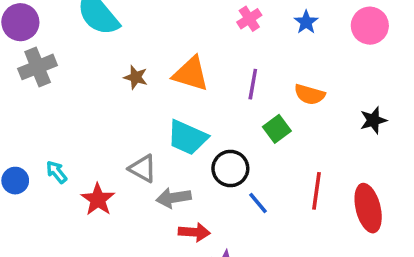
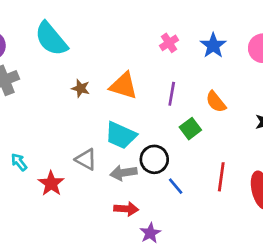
blue star: (306, 22) -> (213, 46), size x1.4
orange semicircle: (310, 94) -> (216, 102), turned 35
gray arrow: (174, 198) -> (123, 173), moved

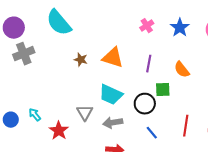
green square: (190, 129) -> (163, 90), turned 35
gray triangle: (86, 159) -> (85, 113), turned 30
black circle: (154, 159) -> (145, 104), moved

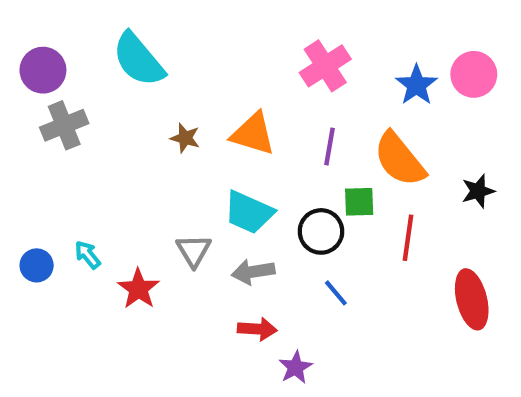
pink cross: (147, 26) -> (325, 66), size x1.6
blue star: (180, 28) -> (416, 85), moved
orange semicircle: (182, 70) -> (400, 159), size x1.6
red line: (186, 126) -> (408, 238), moved

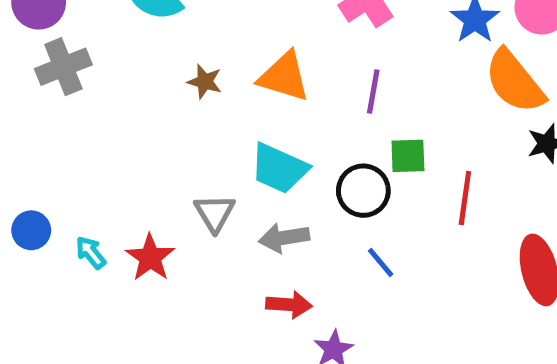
orange semicircle: (400, 159) -> (515, 82), moved
cyan arrow: (88, 255) -> (91, 253), moved

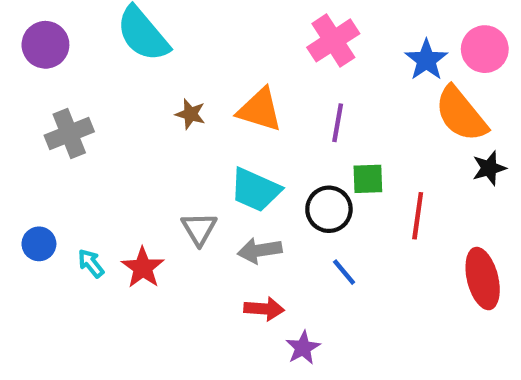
gray cross: (63, 67) -> (69, 134), moved

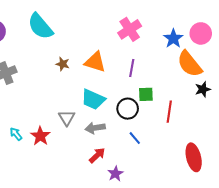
red ellipse: (483, 279) -> (194, 157), moved
red arrow: (264, 309) -> (97, 155), turned -48

